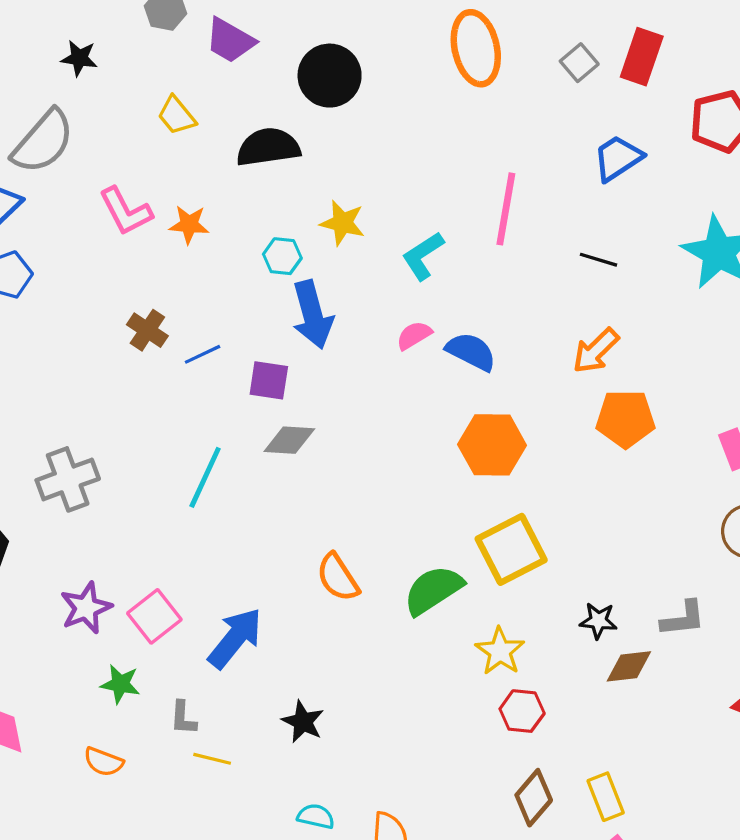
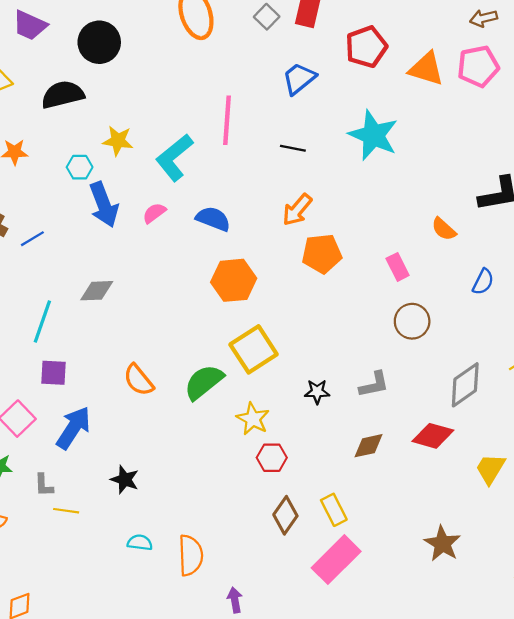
cyan L-shape: (423, 256) -> (174, 157), size x1.4
pink semicircle: (414, 335) -> (154, 213), moved
purple square: (269, 380) -> (53, 373), moved
brown diamond: (629, 666) -> (368, 446), moved

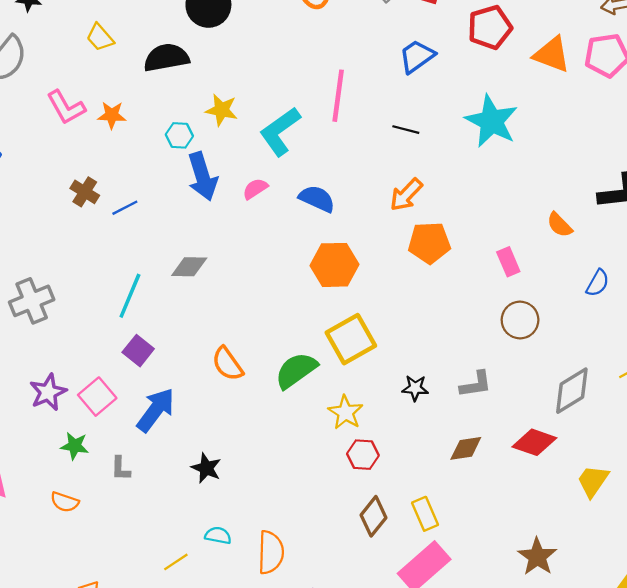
purple square: (53, 373) -> (138, 351), turned 32
yellow line: (66, 511) -> (176, 562), moved, turned -45

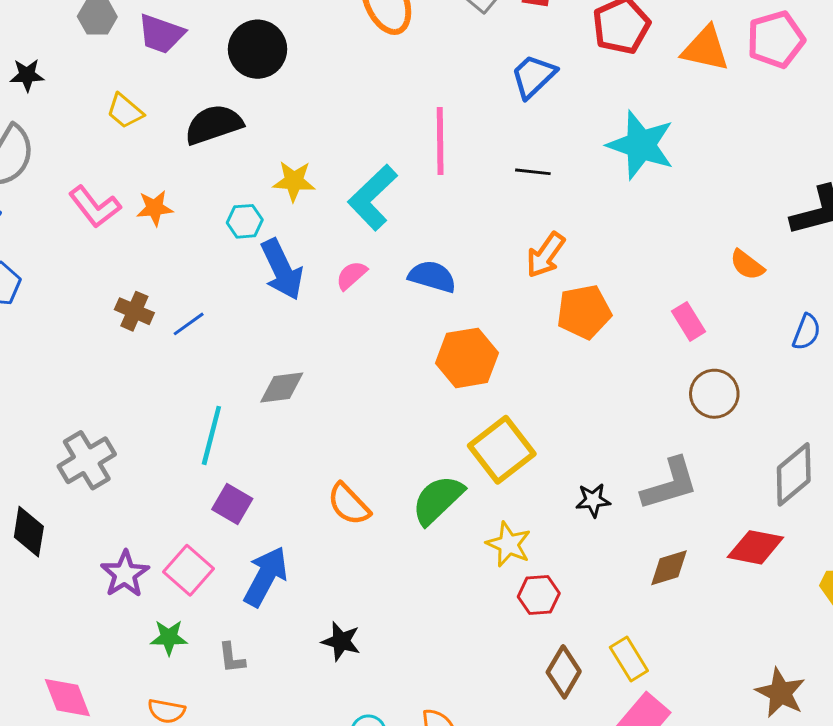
gray L-shape: (476, 384) -> (670, 484), size x1.4

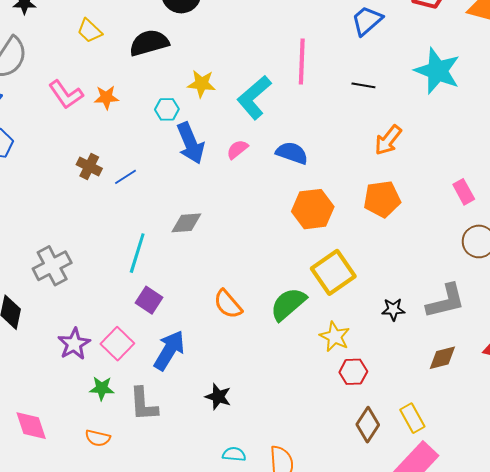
orange arrow: (545, 255) -> (388, 140), moved
orange pentagon: (584, 312) -> (382, 199), moved
gray L-shape: (232, 658) -> (144, 404), size x1.6

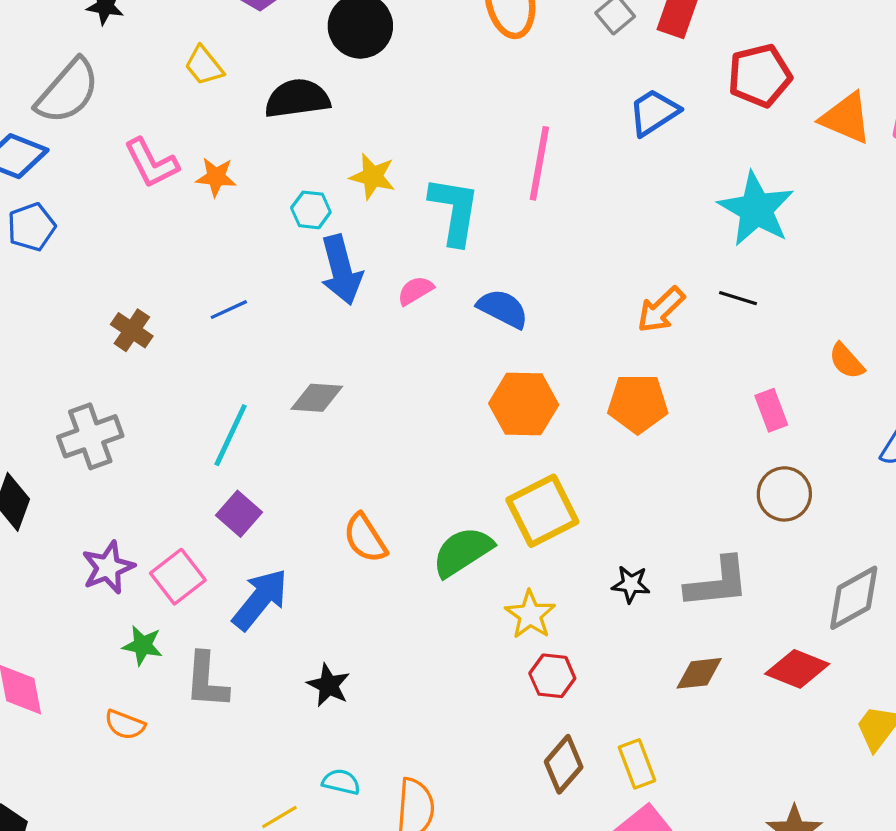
black line: (363, 85) -> (738, 298), moved
cyan L-shape: (254, 97) -> (454, 211), turned 132
brown cross: (89, 166) -> (132, 330), moved

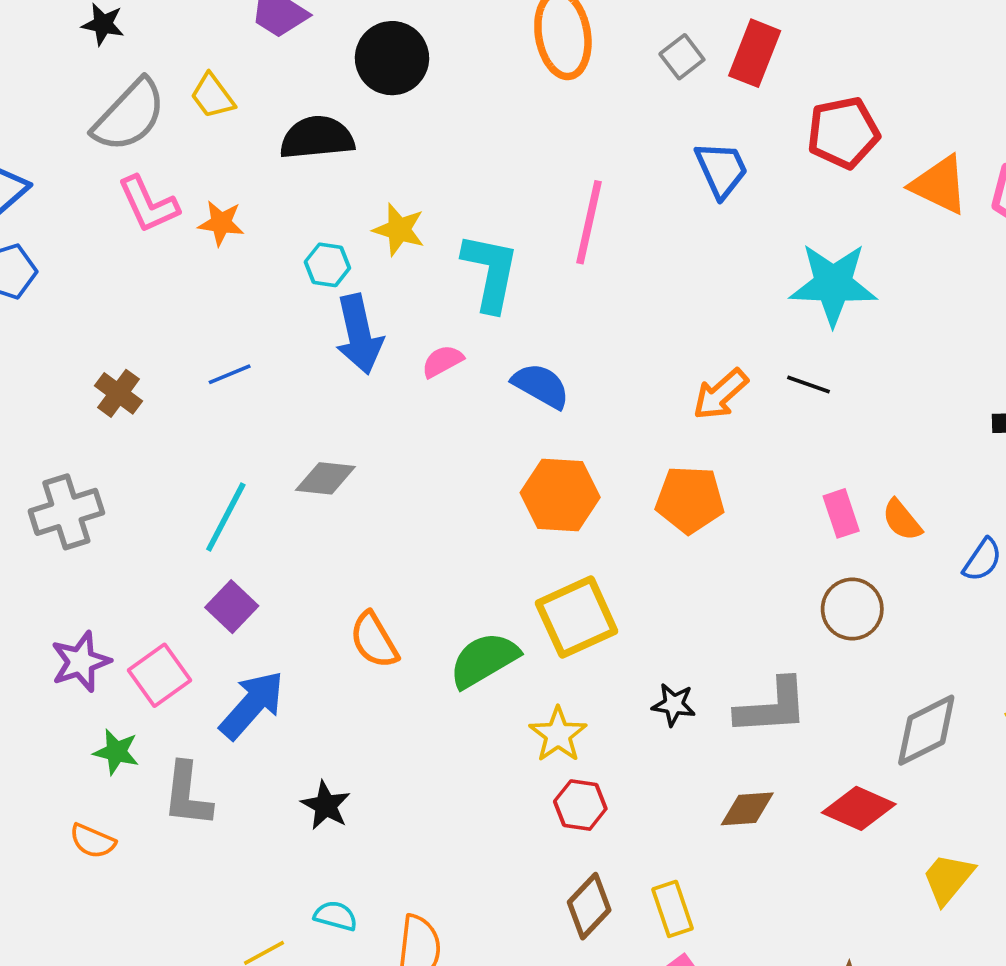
gray semicircle: (68, 91) -> (129, 115), moved
blue trapezoid: (654, 112) -> (721, 170), turned 96
cyan star: (756, 209) -> (833, 284), turned -30
orange semicircle: (847, 361) -> (902, 520), moved

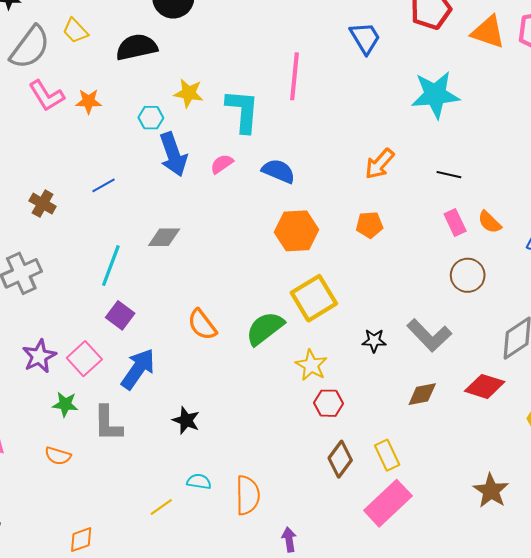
black line: (809, 384) -> (449, 175), moved
orange pentagon: (690, 500) -> (369, 225), size x0.7
gray L-shape: (772, 707) -> (429, 335), turned 57

